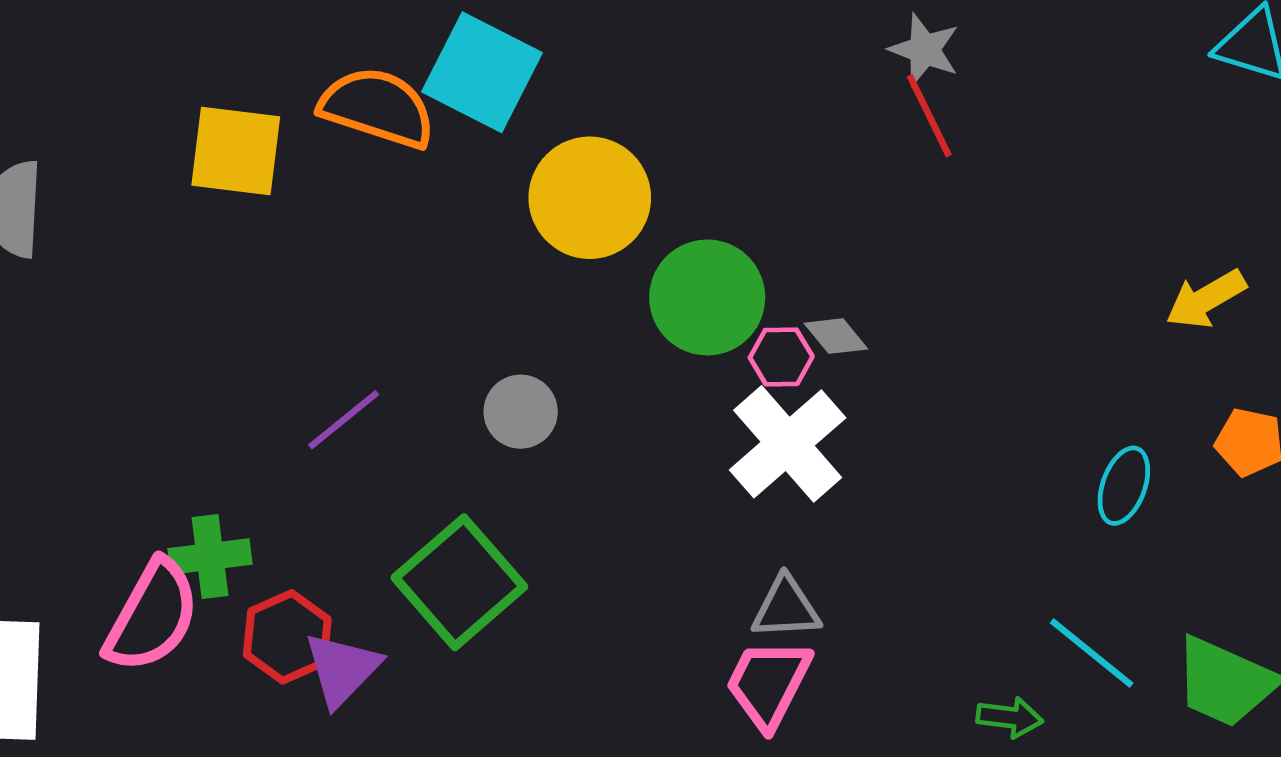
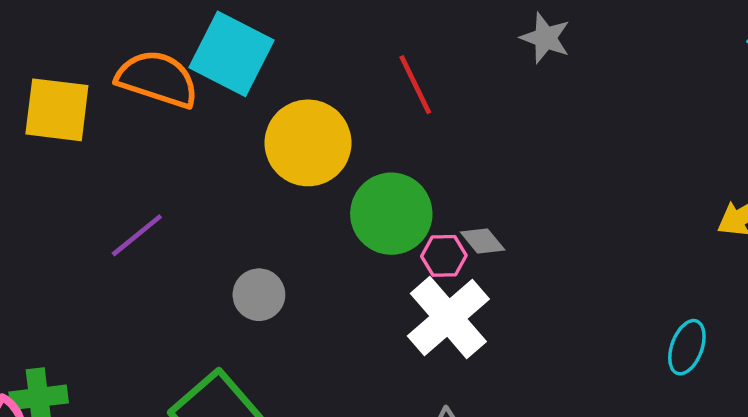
red line: (929, 116) -> (415, 85), moved
purple line: (344, 420) -> (137, 235), moved

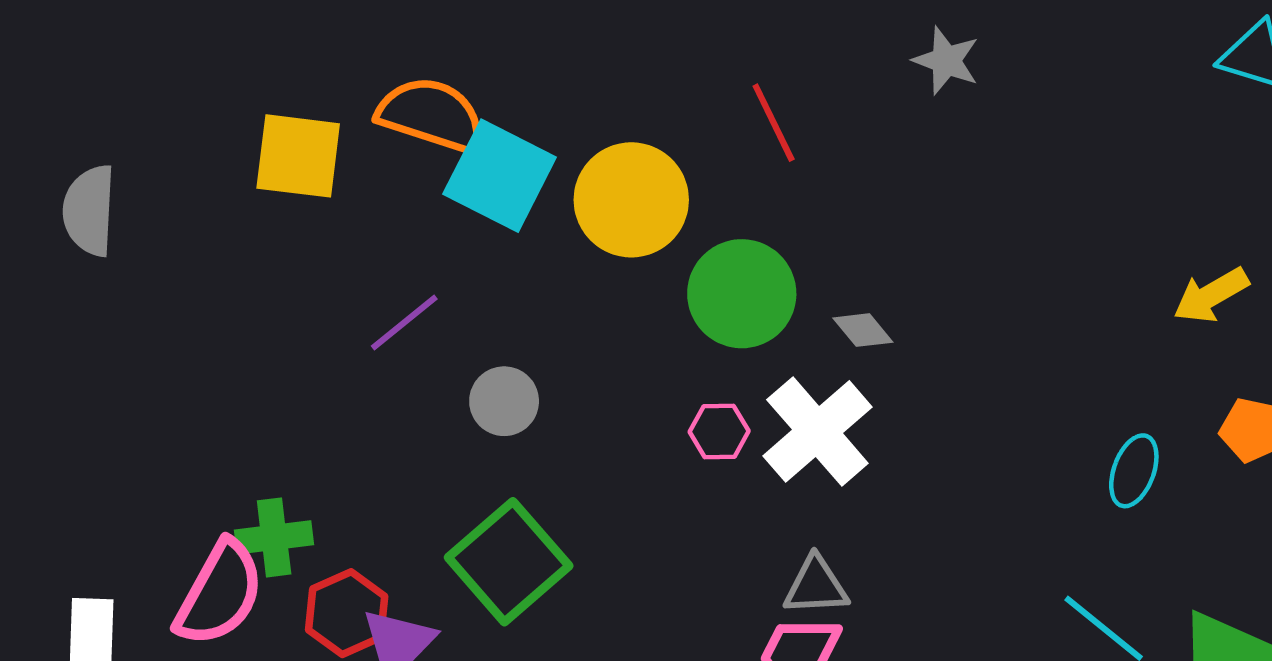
cyan square: (232, 54) -> (500, 176), moved
pink hexagon: (444, 256) -> (719, 431), moved
gray circle: (259, 295) -> (504, 401), moved

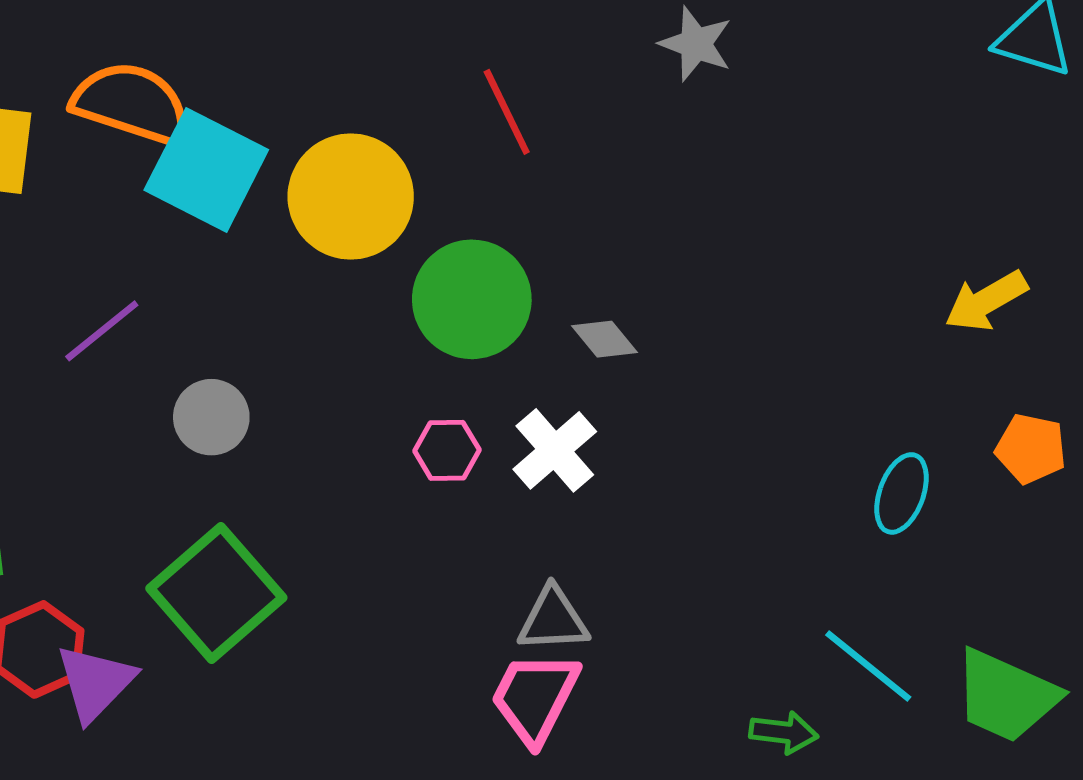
white cross: (817, 431) -> (555, 450), size x0.7

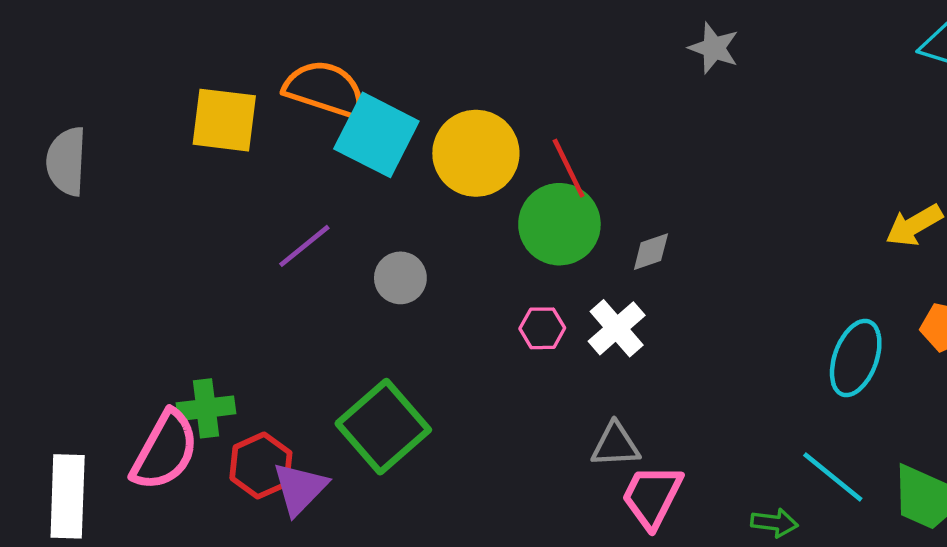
red line: (507, 112) -> (569, 168), moved
gray diamond: (605, 339) -> (651, 252), turned -69
gray circle: (211, 417) -> (400, 278), moved
cyan ellipse: (902, 493) -> (856, 358), size x1.4
pink trapezoid: (535, 698) -> (652, 496), moved

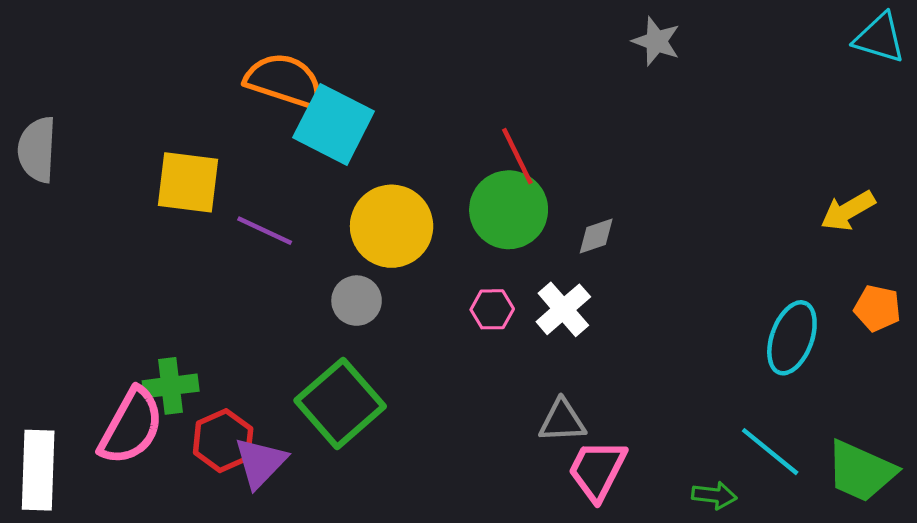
yellow square: (224, 120) -> (188, 182), moved
yellow circle: (476, 153) -> (392, 226), moved
purple line: (304, 246) -> (265, 231), turned 64
gray circle: (400, 278) -> (357, 301), moved

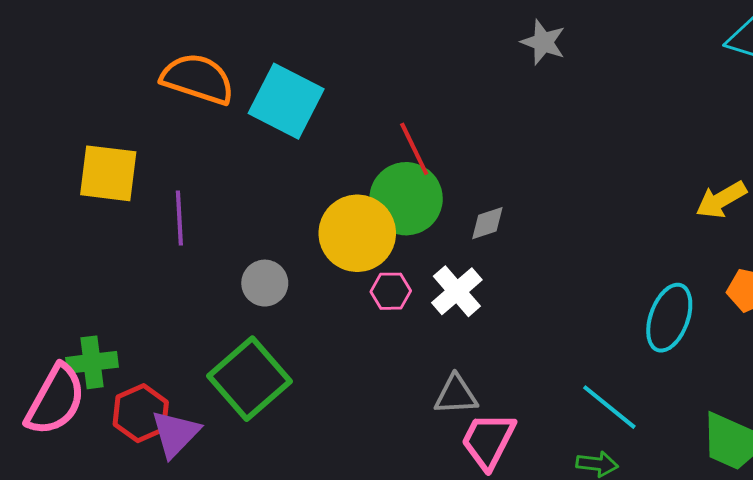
cyan square: (334, 124) -> (286, 101), moved
yellow circle: (392, 226) -> (357, 233), moved
purple line: (265, 231) -> (179, 218), turned 62
cyan line: (770, 452) -> (609, 407), moved

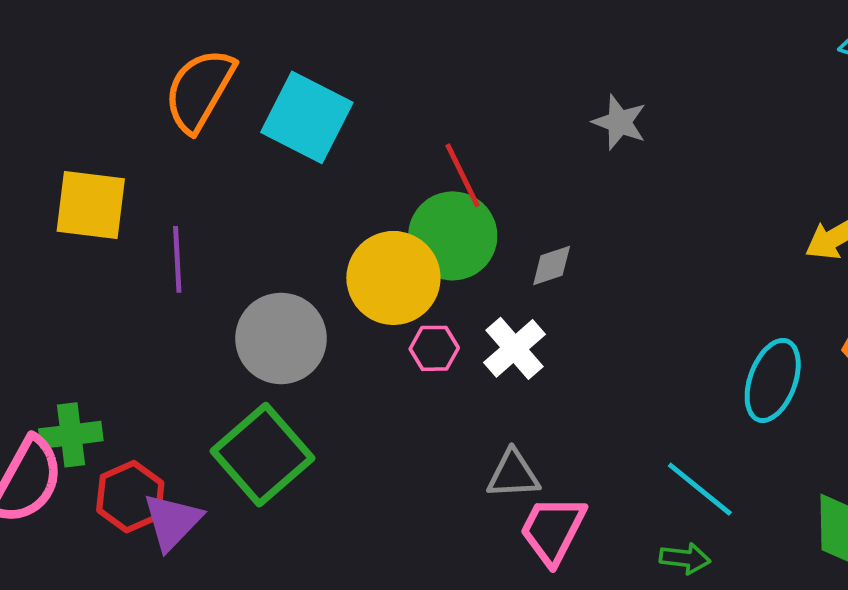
gray star: (543, 42) -> (620, 122), moved
orange semicircle: (198, 79) -> (199, 90), turned -78
gray circle: (265, 283) -> (281, 338), size x1.6

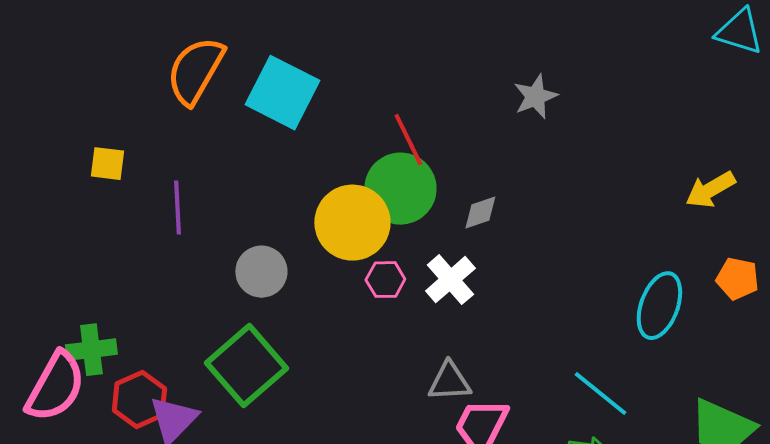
gray star: (620, 122) -> (535, 97), turned 30
yellow square: (91, 205) -> (107, 164), size x0.6
gray circle: (281, 338) -> (261, 272), size x0.7

